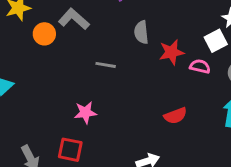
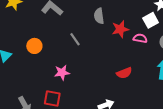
orange circle: (44, 34) -> (34, 46), moved
gray line: (106, 65) -> (75, 39), turned 48

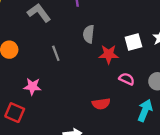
white square: (151, 20) -> (133, 42), moved
pink semicircle: (140, 38) -> (127, 79), moved

